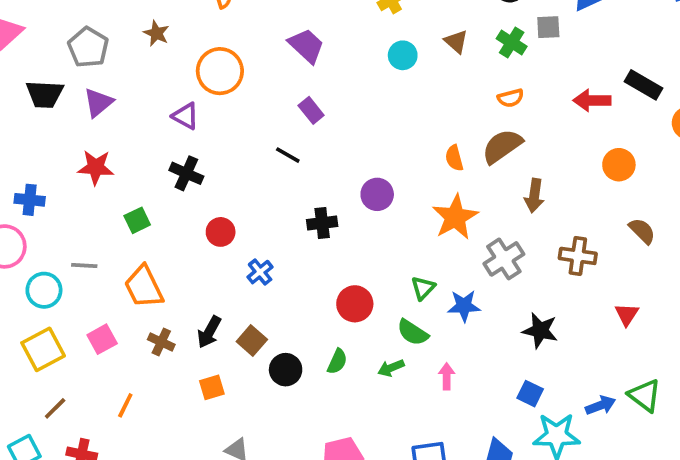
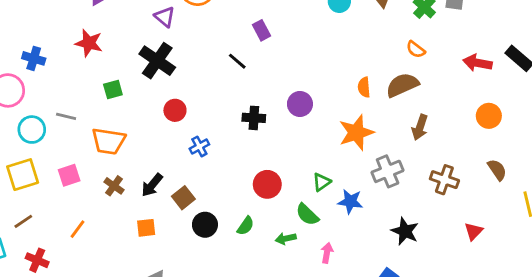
orange semicircle: (511, 98) -> (416, 49), turned 42
black cross: (186, 173) -> (157, 61), size x1.4
orange trapezoid: (144, 287) -> (108, 141), turned -66

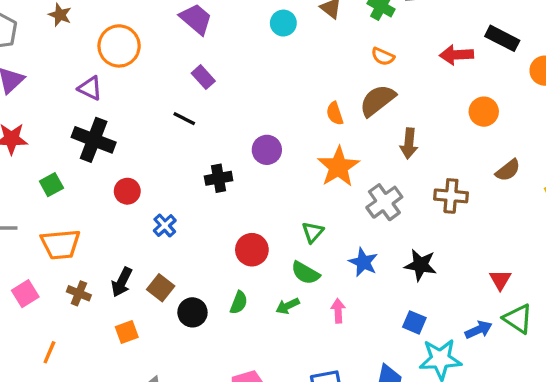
brown semicircle: (497, 170) -> (508, 170), turned 100
blue star: (350, 201) -> (363, 262), moved, turned 30
red triangle: (473, 231) -> (500, 280), moved

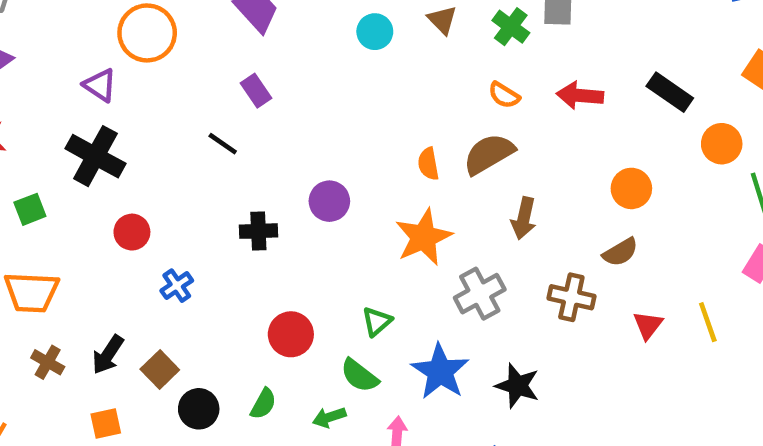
red arrow: (456, 55) -> (580, 95), moved
brown semicircle: (508, 170) -> (620, 252), moved
blue star: (363, 262) -> (440, 372), size x1.4
red triangle: (500, 280) -> (648, 325), moved

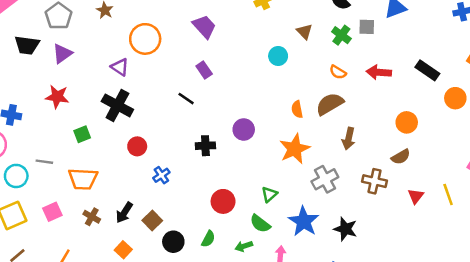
cyan circle: (375, 32) -> (278, 56), moved
orange square: (106, 423) -> (123, 250), turned -35

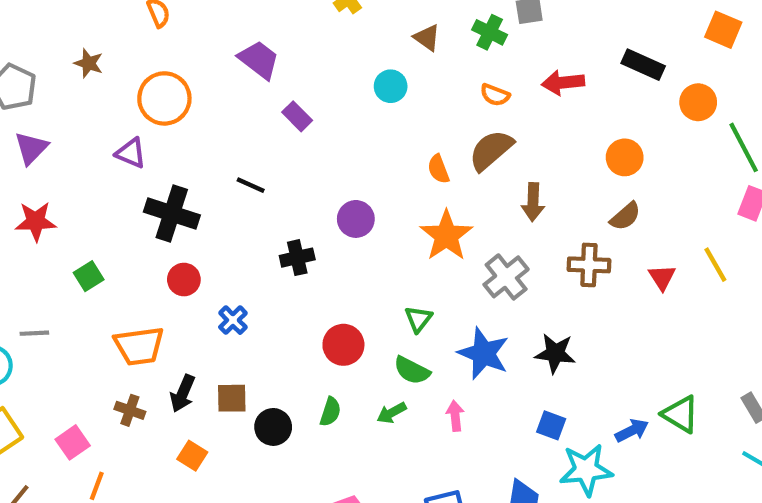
purple rectangle: (204, 70) -> (297, 116), moved
black cross: (117, 105) -> (172, 214), moved
orange trapezoid: (83, 179) -> (139, 346), moved
pink square: (52, 212) -> (73, 442), moved
brown square: (152, 221) -> (232, 398), turned -36

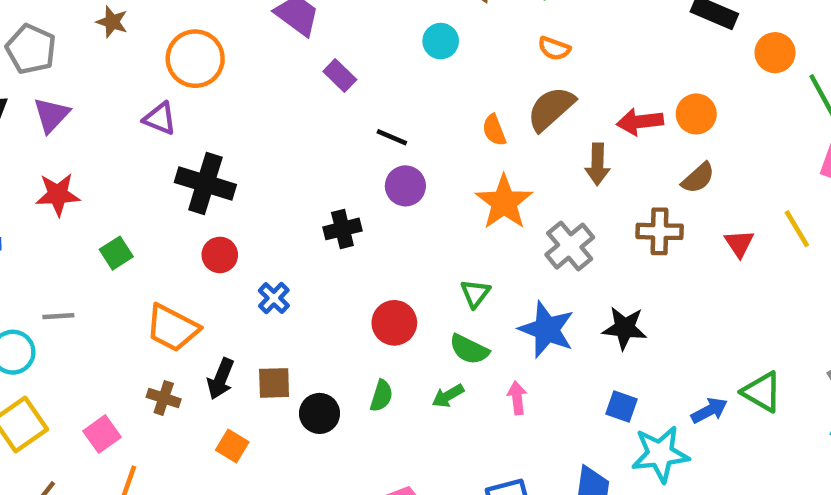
red arrow: (563, 83) -> (640, 122), moved
black line: (251, 185) -> (392, 137), moved
orange trapezoid: (139, 346) -> (172, 328), turned 36

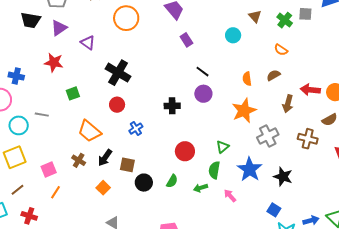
brown semicircle: (551, 109) -> (273, 75), size x0.6
purple triangle: (160, 119) -> (88, 43), moved
green semicircle: (469, 349) -> (214, 170), turned 60
pink arrow: (517, 398) -> (230, 196), turned -48

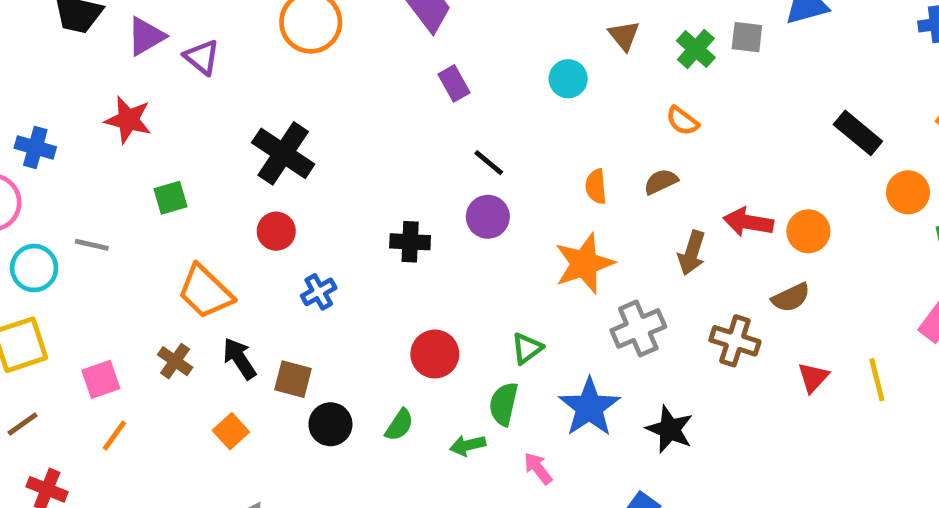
purple triangle: (88, 43) -> (202, 57), moved
black arrow: (105, 158) -> (239, 359), turned 108

